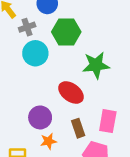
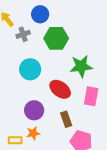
cyan circle: (35, 53) -> (30, 69), moved
pink rectangle: (108, 121) -> (91, 96), moved
orange star: (48, 141) -> (33, 133), moved

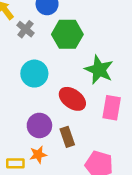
gray cross: (23, 34) -> (25, 29), turned -32
green star: (81, 66) -> (99, 70), turned 30
brown rectangle: (66, 119) -> (67, 137), moved

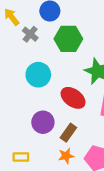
brown rectangle: (67, 137) -> (68, 133), turned 54
orange star: (38, 155) -> (66, 156), moved

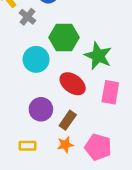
green hexagon: (68, 39) -> (64, 37), moved
yellow rectangle: (21, 157) -> (28, 146), moved

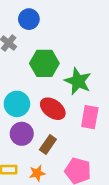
cyan circle: (36, 59) -> (17, 104), moved
orange star: (65, 145) -> (37, 173), moved

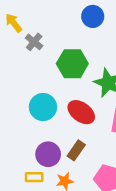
blue circle: (29, 19) -> (93, 16), moved
purple circle: (22, 134) -> (48, 154), moved

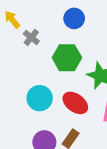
blue circle: (93, 16) -> (74, 18), moved

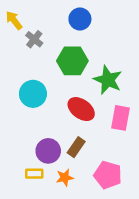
cyan circle: (40, 98) -> (33, 94), moved

